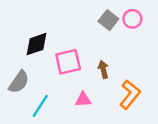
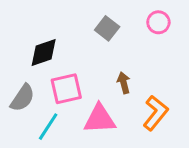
gray square: (108, 20) -> (107, 28), moved
pink square: (68, 62) -> (66, 89), moved
pink triangle: (83, 100) -> (100, 119), size x1.6

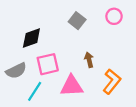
gray semicircle: (22, 98) -> (16, 71), turned 30

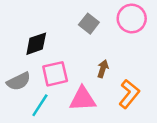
pink circle: (114, 16) -> (132, 19), size x1.5
brown arrow: (89, 60) -> (103, 69), turned 32

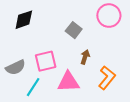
gray square: (89, 24) -> (74, 30), moved
black diamond: (36, 44) -> (24, 20), moved

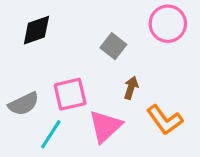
orange L-shape: (107, 78) -> (165, 120), turned 105
pink triangle: (68, 82) -> (105, 126), turned -40

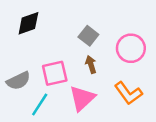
pink circle: (168, 24) -> (131, 48), moved
brown arrow: (131, 88) -> (91, 64), moved, turned -35

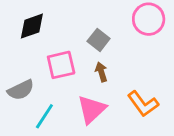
pink circle: (131, 48) -> (149, 19), moved
pink square: (55, 73) -> (61, 65), moved

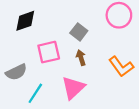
orange L-shape: (143, 104) -> (121, 67), moved

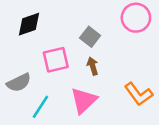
orange L-shape: (121, 67) -> (138, 94), moved

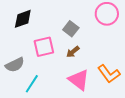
brown arrow: (93, 66) -> (73, 52), turned -112
pink triangle: (84, 100) -> (79, 80), moved, turned -40

